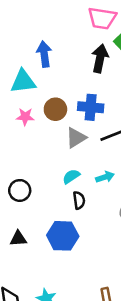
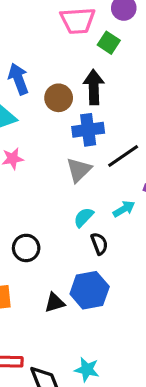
black arrow: (100, 58) -> (94, 87), moved
brown circle: (55, 109) -> (59, 98), moved
black triangle: (18, 239) -> (55, 303), moved

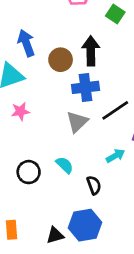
green square: (109, 43) -> (115, 14), moved
cyan semicircle: (84, 217) -> (65, 165), moved, turned 90
black circle: (26, 248) -> (29, 172), moved

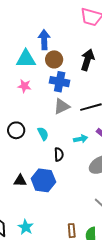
brown circle: (61, 60) -> (54, 59), moved
blue cross: (86, 87) -> (60, 82), moved

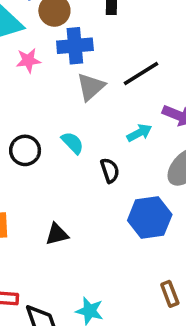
pink star: (24, 86) -> (28, 60), moved
blue hexagon: (43, 180) -> (150, 218), moved

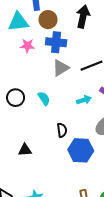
black semicircle: (110, 170) -> (62, 130), moved

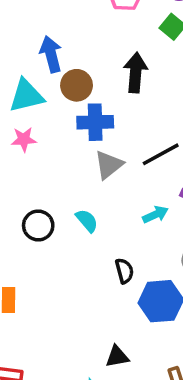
pink star: (27, 46) -> (24, 139), moved
black triangle: (25, 150) -> (117, 357), moved

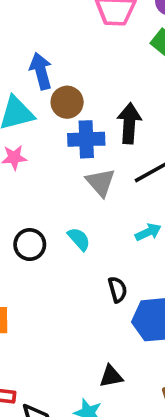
black arrow: (136, 73) -> (129, 123), moved
gray triangle: (109, 165) -> (100, 182), turned -32

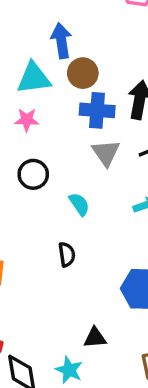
black circle: (30, 245) -> (33, 174), moved
black semicircle: (118, 290) -> (67, 254), moved

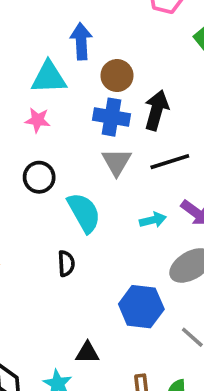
brown circle: (83, 73) -> (117, 76), moved
cyan semicircle: (79, 204) -> (84, 213), size x1.6

